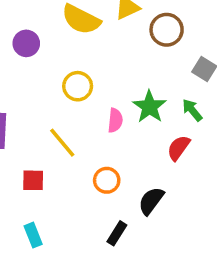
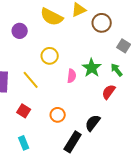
yellow line: (62, 143) -> (31, 80), moved
red square: (33, 180) -> (24, 111), turned 32
orange circle: (107, 180) -> (58, 115), moved
black rectangle: (117, 233) -> (73, 142), size x1.5

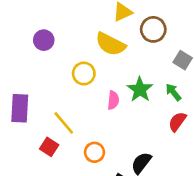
yellow semicircle: (52, 17) -> (111, 44), moved
yellow line: (31, 80) -> (64, 123), moved
red semicircle: (109, 92) -> (177, 122), moved

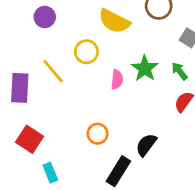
yellow line: (64, 123) -> (53, 71), moved
red square: (49, 147) -> (29, 139), moved, size x1.4

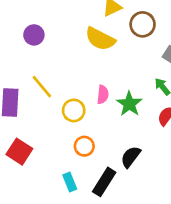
yellow circle: (86, 52) -> (74, 110), moved
green star: (145, 68) -> (129, 104), moved
cyan rectangle: (50, 173) -> (70, 182), moved

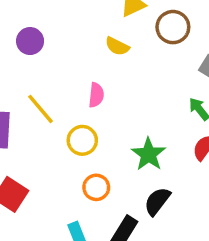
yellow semicircle: (100, 39) -> (117, 46), size x0.6
pink semicircle: (103, 95) -> (96, 95), moved
green star: (129, 104) -> (149, 154), moved

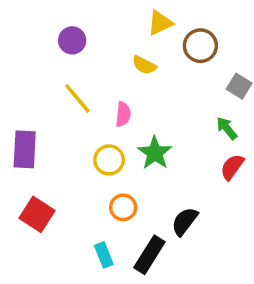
purple circle: (30, 41) -> (72, 40), moved
yellow line: (40, 109) -> (77, 98), moved
green star: (149, 154) -> (155, 153), moved

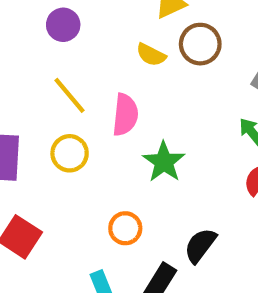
brown circle: (200, 46) -> (200, 44), moved
pink semicircle: (123, 114) -> (125, 115), size x1.4
yellow circle: (109, 160) -> (70, 153), moved

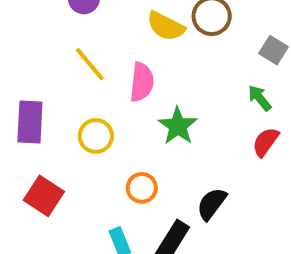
yellow semicircle: (151, 55) -> (166, 26), size x1.4
yellow circle: (70, 153) -> (96, 136), moved

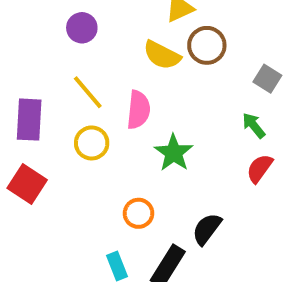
purple rectangle: (30, 122) -> (29, 120), moved
yellow circle: (96, 136) -> (92, 143), moved
red square: (44, 196) -> (27, 184), moved

